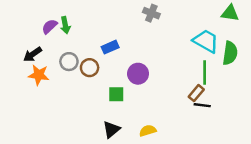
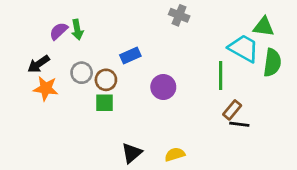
green triangle: (230, 13) -> (264, 27), moved
green line: (205, 72) -> (221, 76), moved
green square: (116, 94) -> (105, 103), moved

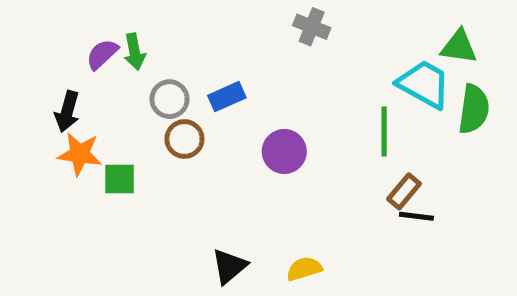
black arrow: (39, 64) -> (67, 112), turned -40
gray circle: (82, 73) -> (169, 99), moved
green square: (105, 103) -> (120, 179), moved

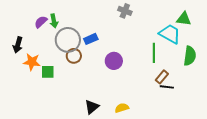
gray circle: (169, 99) -> (68, 40), size x1.6
green semicircle: (474, 109) -> (190, 56), moved
black arrow: (67, 112) -> (18, 45), moved

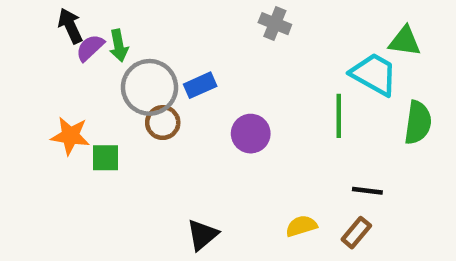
black arrow: (18, 45) -> (70, 26), moved, turned 140
brown rectangle: (162, 77) -> (356, 233), moved
yellow semicircle: (122, 108) -> (301, 226), moved

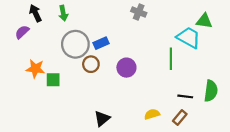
green arrow: (119, 46) -> (63, 13), moved
purple semicircle: (90, 48) -> (22, 32), moved
brown circle: (163, 123) -> (91, 64), moved
green semicircle: (418, 123) -> (211, 91), moved

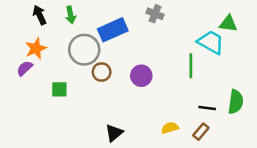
purple semicircle: (22, 32) -> (25, 68), moved
blue rectangle: (101, 43) -> (113, 30), moved, size x1.6
orange star: (35, 69) -> (36, 48), moved, turned -30

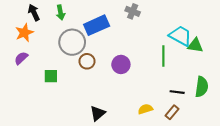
green triangle: (228, 24) -> (195, 45), moved
orange star: (36, 48) -> (24, 33), moved

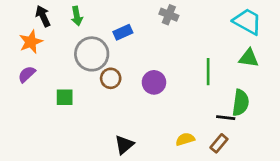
blue rectangle: (97, 25) -> (123, 32), size x0.6
cyan trapezoid: (180, 36) -> (247, 21), moved
green semicircle: (202, 87) -> (241, 103), moved

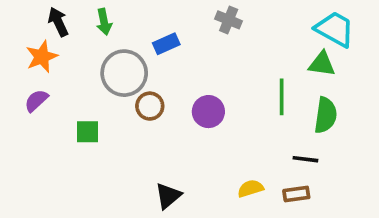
green triangle: (249, 58) -> (322, 64), moved
green semicircle: (241, 103) -> (326, 115), moved
brown rectangle: (219, 143) -> (296, 194), turned 42

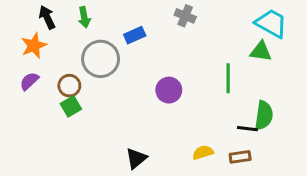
brown circle: (150, 106) -> (69, 86), moved
green semicircle: (326, 115) -> (264, 115), moved
green square: (88, 132) -> (71, 106), turned -30

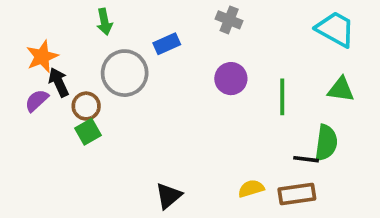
black arrow: (47, 17) -> (59, 82), moved
green triangle: (261, 51) -> (341, 90), moved
purple circle: (169, 90) -> (231, 79), moved
brown rectangle: (240, 157) -> (297, 194), size x1.4

